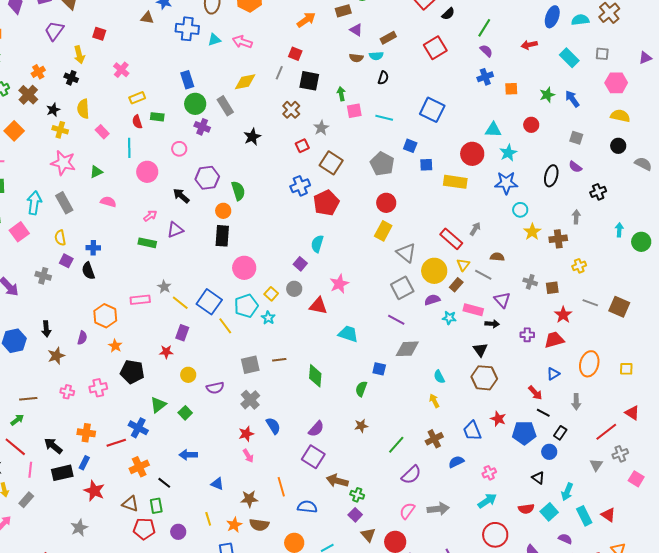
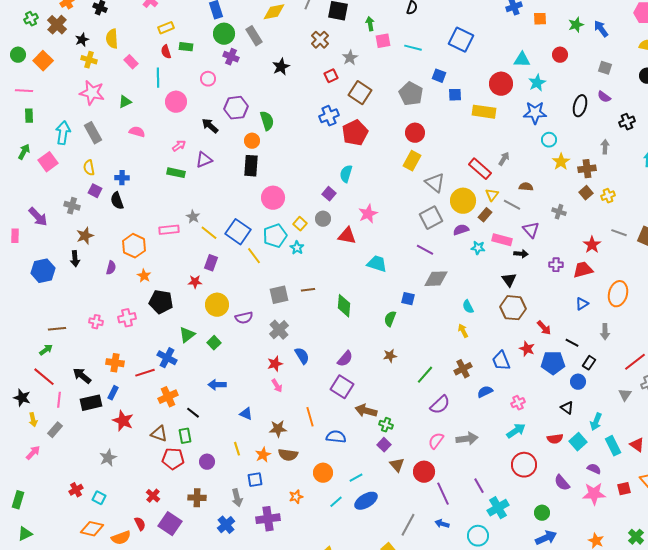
brown square: (552, 288) -> (586, 193), moved, turned -32
brown star: (56, 356) -> (85, 236), moved
yellow circle: (188, 375) -> (217, 305), size x1.5
red arrow: (535, 393) -> (544, 328), moved

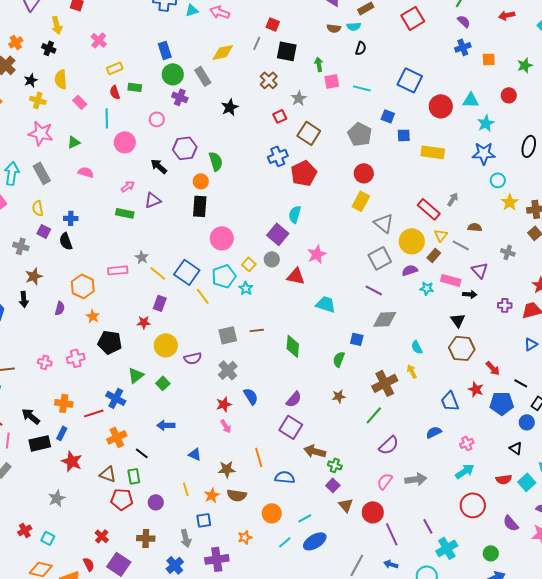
red circle: (501, 84) -> (441, 106), moved
purple square: (329, 194) -> (278, 234), size x1.5
brown cross: (463, 369) -> (385, 383), moved, size x1.4

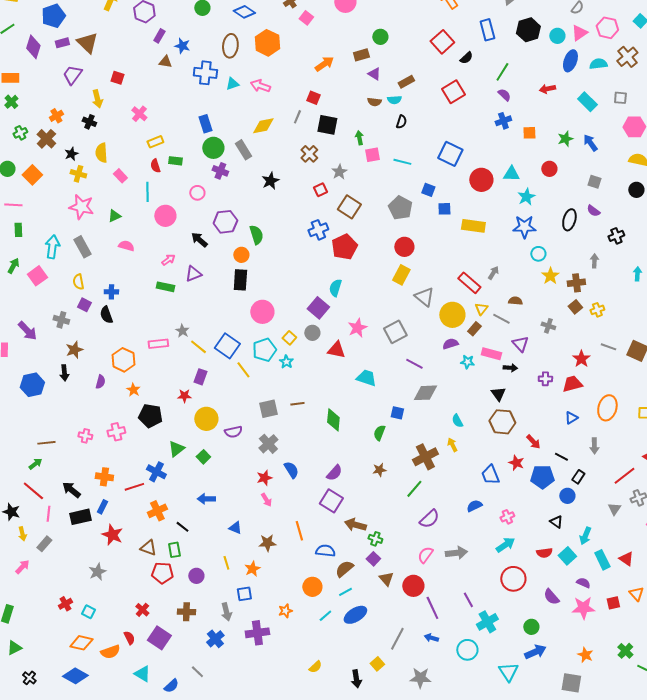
gray square: (380, 258) -> (395, 332), moved
brown semicircle: (237, 495) -> (344, 569), moved, turned 132

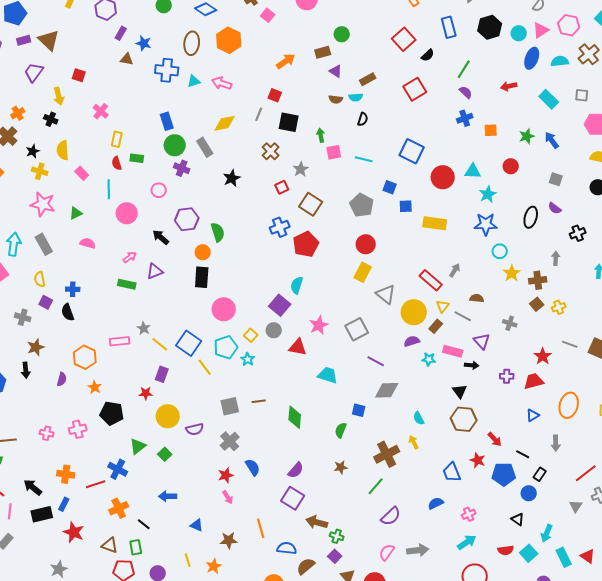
yellow rectangle: (155, 142) -> (117, 139), turned -56

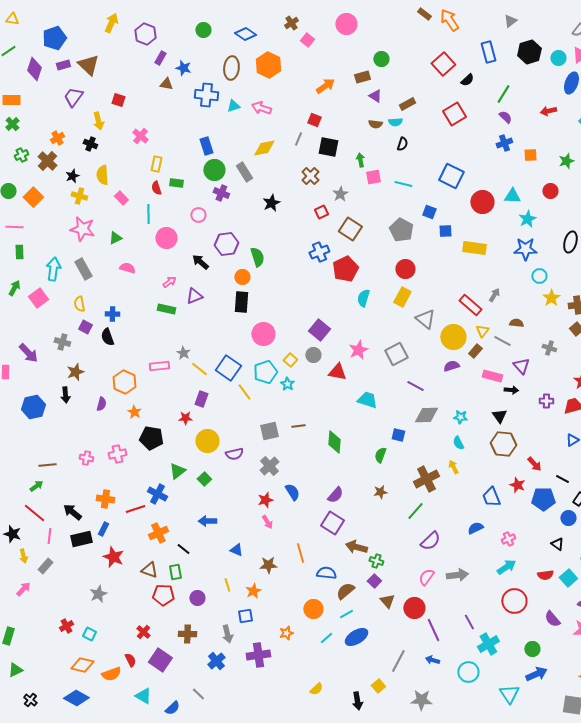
cyan semicircle: (297, 285) -> (363, 298), moved
cyan star: (429, 359) -> (460, 417), moved

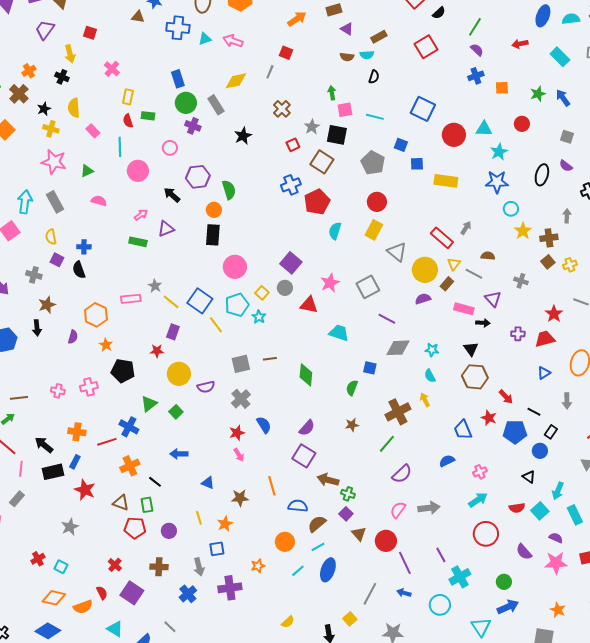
black square: (328, 147) -> (337, 135), moved
blue ellipse: (356, 637) -> (328, 570), turned -40

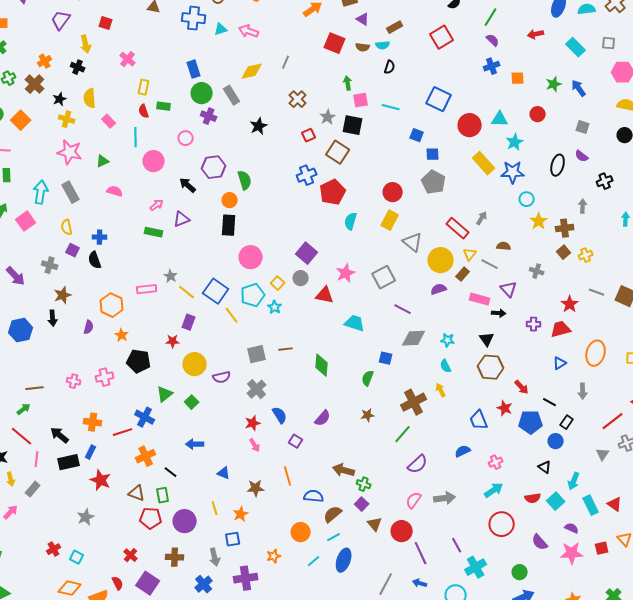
red square: (286, 53) -> (335, 43), moved, size x1.5
gray pentagon: (373, 163) -> (434, 182), moved
yellow rectangle: (446, 181) -> (484, 163), moved, turned 40
purple square: (304, 456) -> (296, 441), moved, size x0.6
purple circle: (169, 531) -> (185, 521), size x1.5

